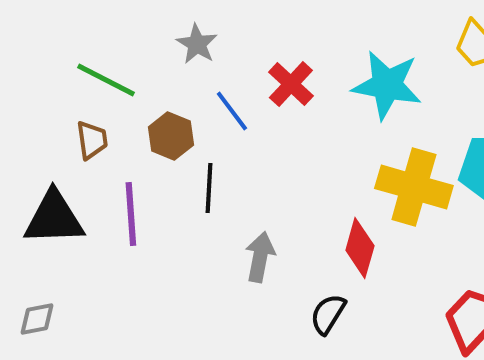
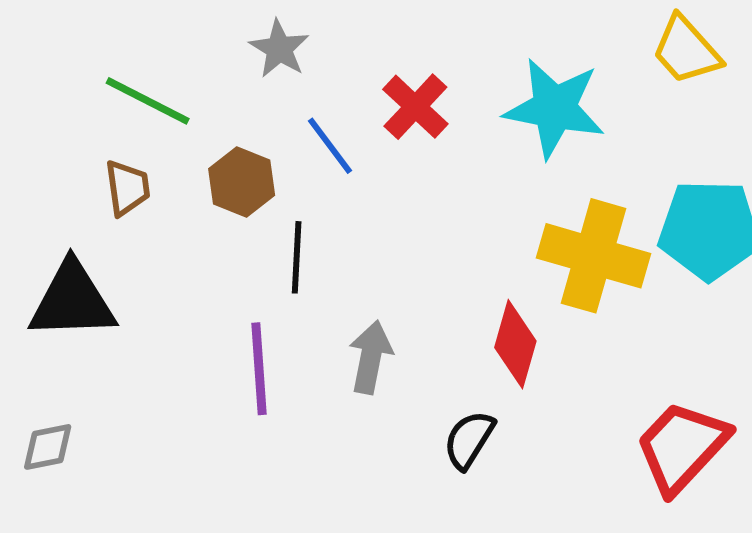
purple line: (131, 214) -> (259, 369), moved

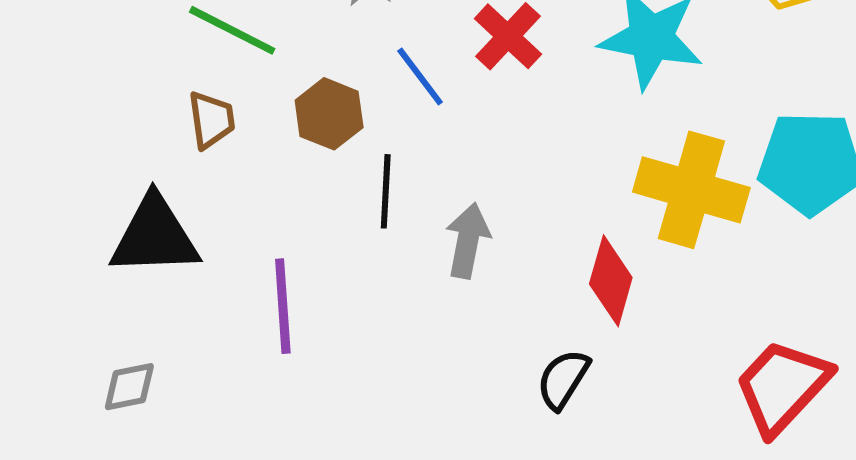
gray arrow: (371, 357) -> (468, 241), moved
purple line: (259, 369) -> (283, 306), moved

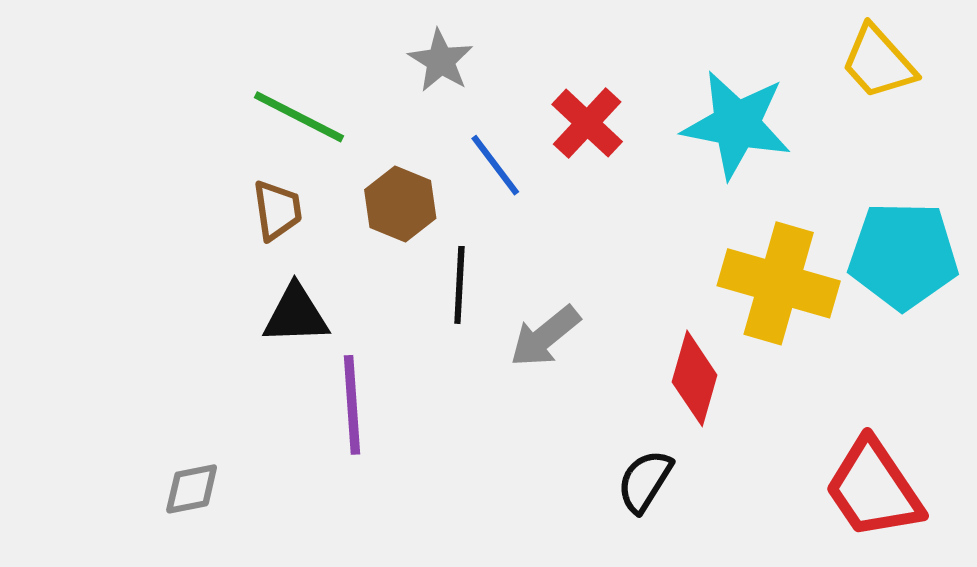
black triangle: (155, 236) -> (296, 315), moved, size x0.7
gray arrow: (468, 241) -> (545, 336), turned -140
red trapezoid: (782, 387) -> (874, 489), turned -77

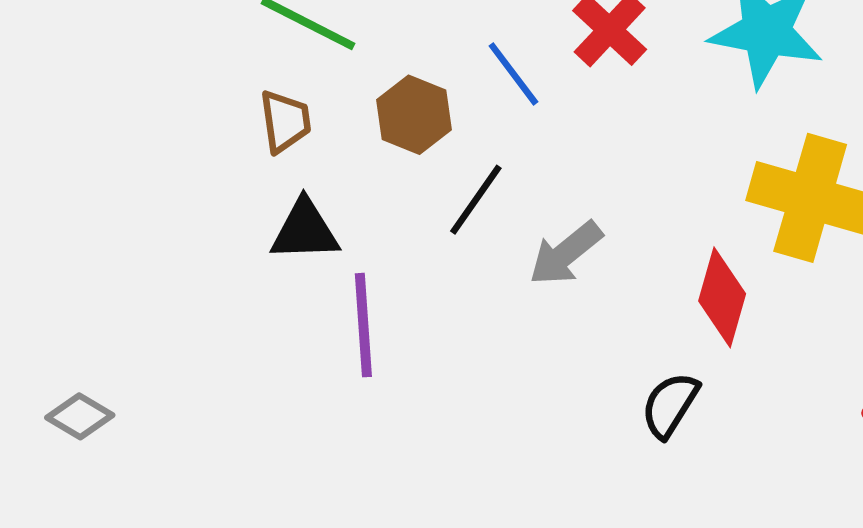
black line: (459, 285) -> (476, 200), turned 32
gray diamond: (192, 489) -> (80, 416), moved, turned 42

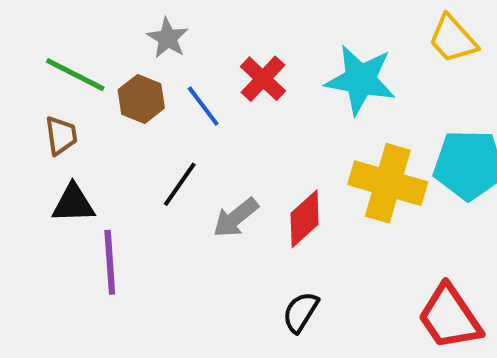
brown hexagon: (414, 115) -> (141, 99), moved
red diamond: (722, 297) -> (305, 219), moved, turned 32

